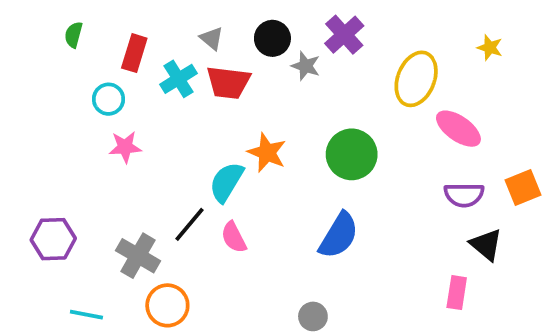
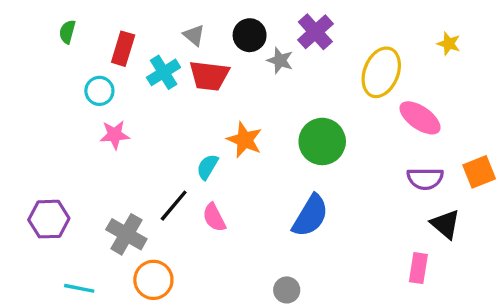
cyan semicircle: (226, 182) -> (207, 167), size x0.7

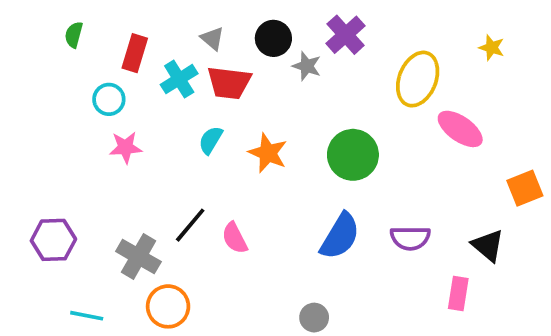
cyan semicircle: (207, 167) -> (211, 140), moved
purple semicircle: (425, 179) -> (410, 238), moved

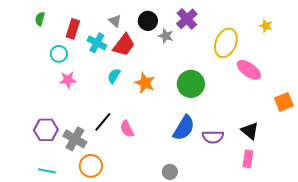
cyan cross: (179, 79) -> (97, 43), turned -30
red trapezoid: (229, 83) -> (124, 45), turned -60
purple semicircle: (410, 238) -> (213, 137), moved
purple hexagon: (53, 240) -> (46, 130), moved
black triangle: (488, 245) -> (250, 131), moved

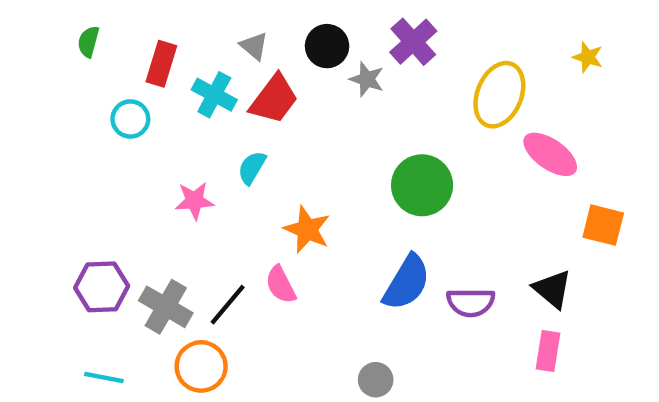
pink star: (68, 80) -> (194, 201), moved
orange star: (145, 83) -> (307, 229), moved
orange square: (284, 102) -> (603, 225), moved, turned 36
black line: (103, 122) -> (228, 305), moved

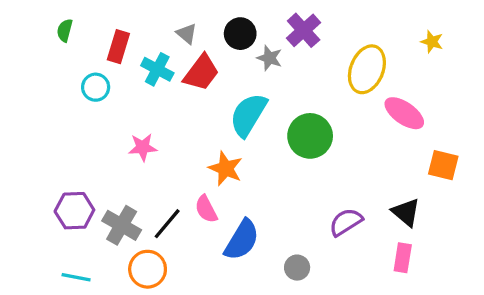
cyan semicircle: (252, 168) -> (248, 115), moved, size x1.8
blue semicircle: (407, 282) -> (242, 240), moved
purple semicircle: (471, 302) -> (346, 222), turned 148
gray circle: (376, 380) -> (297, 268), moved

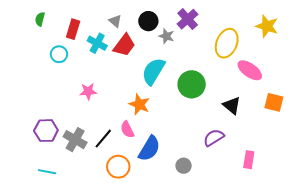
yellow star: (432, 42) -> (267, 26), size x1.6
black triangle: (406, 212) -> (232, 105), moved
orange circle: (148, 269) -> (118, 167), moved

